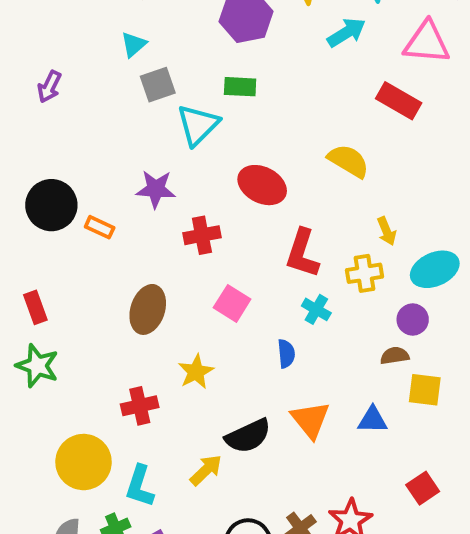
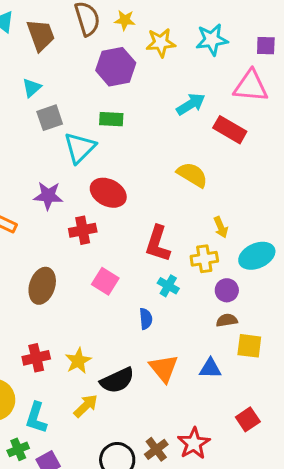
cyan arrow: (346, 32) -> (191, 104), moved
red ellipse: (262, 185) -> (108, 193), moved
purple circle: (413, 320) -> (227, 290), moved
yellow star: (196, 372) -> (78, 361), moved

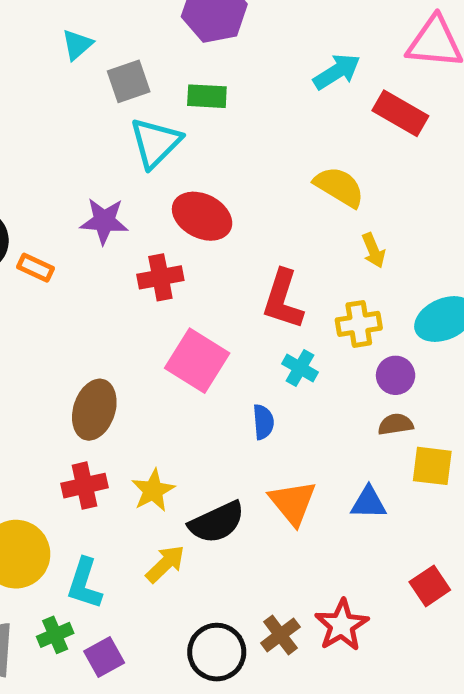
gray square: (50, 118) -> (129, 81), moved
yellow arrow: (221, 227) -> (373, 250), moved
pink square: (105, 281) -> (197, 361), size x1.4
brown ellipse: (42, 286) -> (94, 410), moved

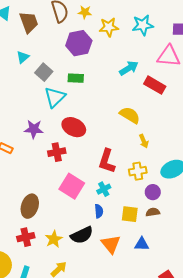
gray square: (129, 81) -> (44, 72), turned -30
cyan cross: (300, 368) -> (104, 189), moved, turned 32
yellow square: (432, 466) -> (130, 214), moved
black semicircle: (217, 522) -> (82, 235), moved

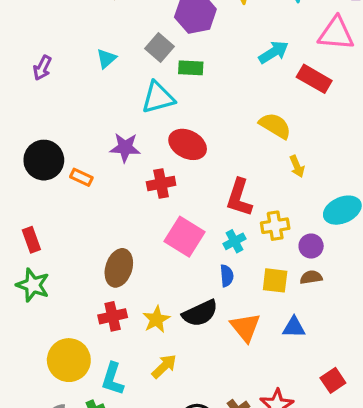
cyan triangle: (23, 57) -> (106, 58), moved
gray square: (44, 72) -> (159, 48), moved
cyan triangle: (55, 97) -> (158, 98), turned 30
yellow cross: (138, 171) -> (275, 226), moved

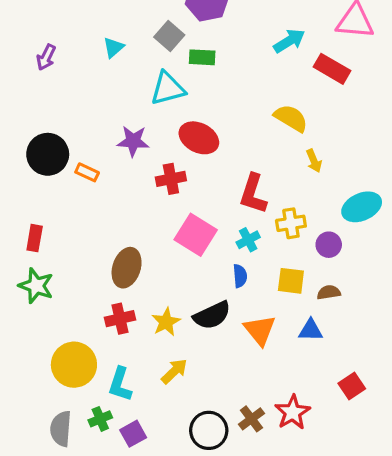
red rectangle: (31, 240) -> (35, 238), turned 30
brown semicircle: (311, 277) -> (329, 292), moved

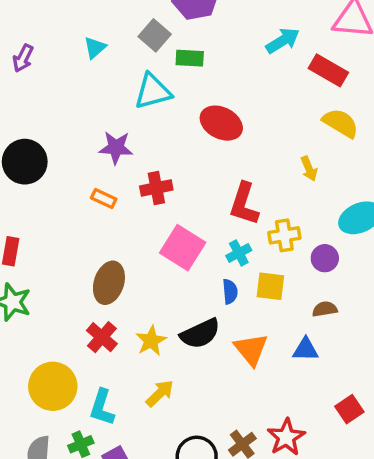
yellow semicircle: (291, 118) -> (341, 123), moved
red ellipse: (199, 138) -> (221, 123), moved
orange rectangle: (87, 172) -> (104, 199), moved
yellow square: (291, 281) -> (270, 286), moved
red cross: (120, 319) -> (102, 337), turned -36

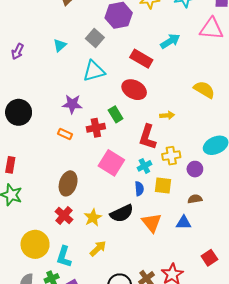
green rectangle: (190, 58) -> (116, 114), moved, turned 56
red rectangle: (328, 70) -> (141, 59), moved
yellow arrow: (309, 169) -> (167, 115), moved, turned -72

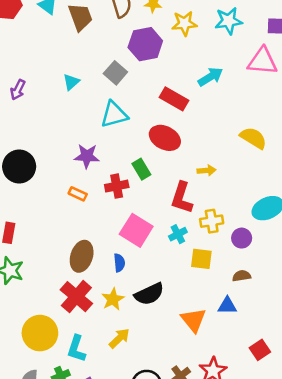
blue semicircle: (139, 189) -> (119, 263), moved
red cross: (64, 215) -> (76, 297), size x1.4
orange triangle: (152, 223) -> (193, 320), moved

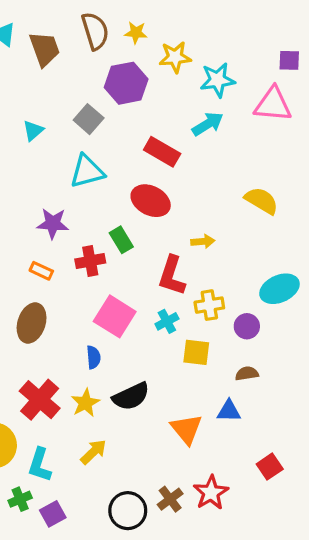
cyan star: (229, 21) -> (217, 80), moved
brown ellipse: (82, 256) -> (32, 323), moved

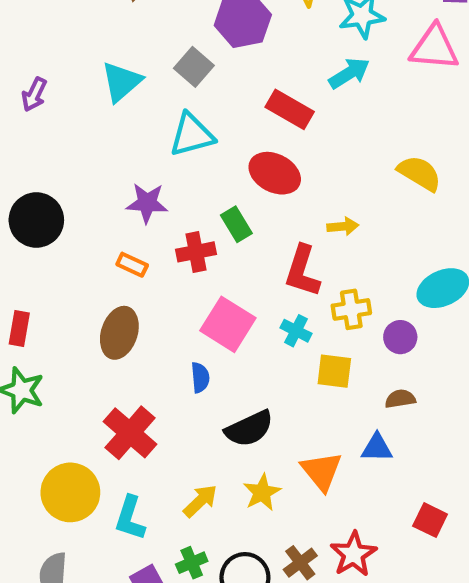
cyan triangle: (33, 131) -> (121, 82), size x1.5
cyan cross: (167, 321) -> (296, 331), turned -35
yellow star: (85, 403) -> (262, 492), moved
red square: (270, 467) -> (430, 520), turned -30
green cross: (20, 499) -> (192, 563), moved

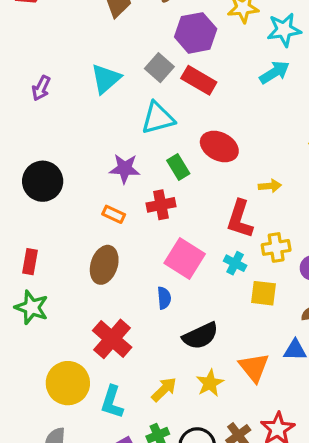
red rectangle: (290, 109) -> (199, 80), moved
green rectangle: (236, 224) -> (178, 167), moved

